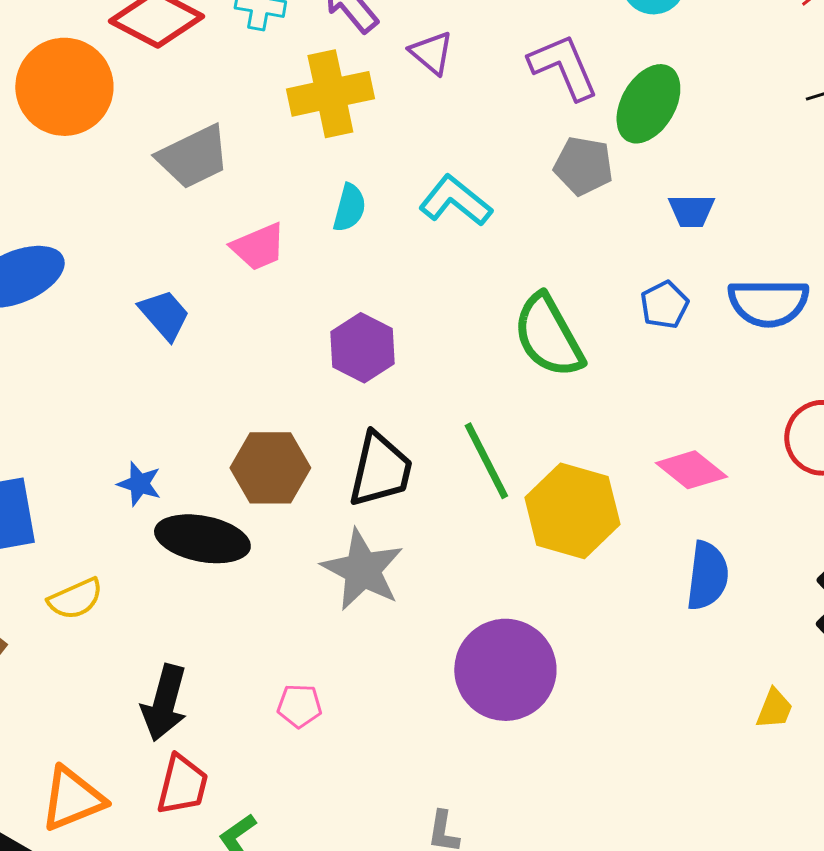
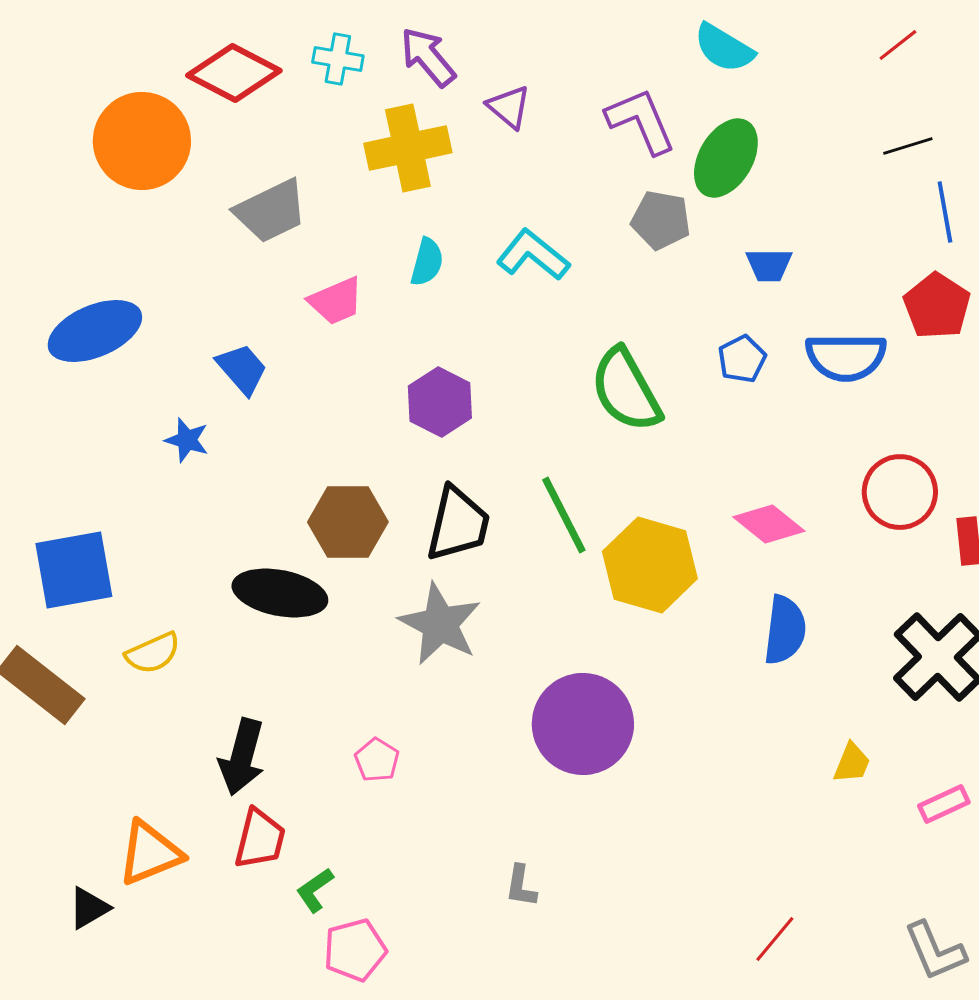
blue star: (139, 484) -> (187, 440), moved
pink pentagon: (299, 706) -> (377, 760), turned 30

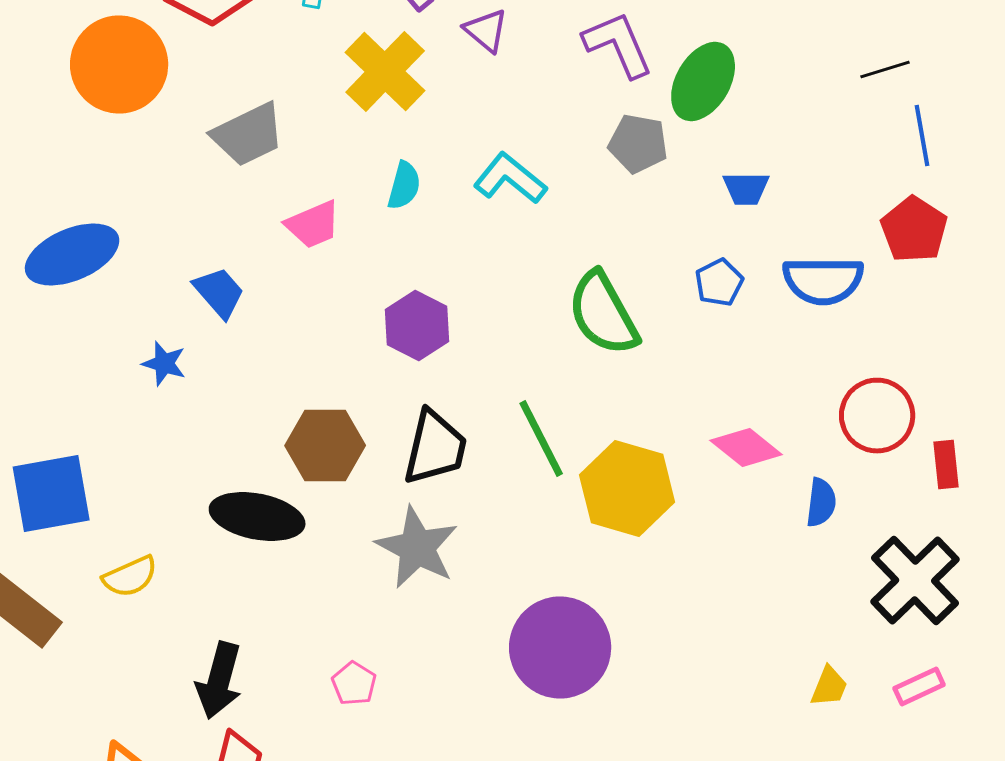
yellow cross: (408, 148) -> (385, 72), turned -34
blue semicircle: (785, 630) -> (821, 502), moved, size x0.7
pink rectangle: (944, 804) -> (919, 686), moved

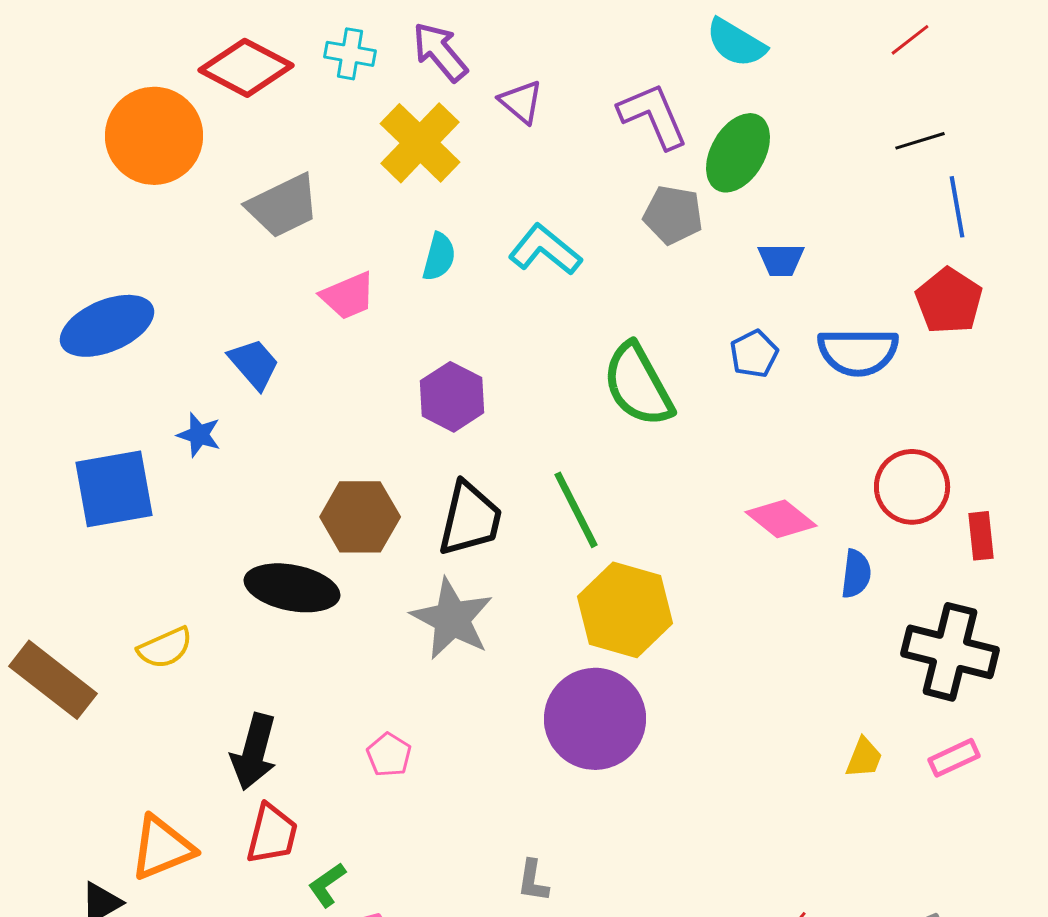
yellow hexagon: (627, 488) -> (625, 610), moved
blue square: (51, 494) -> (114, 489), moved
black cross: (915, 580) -> (950, 652), turned -32

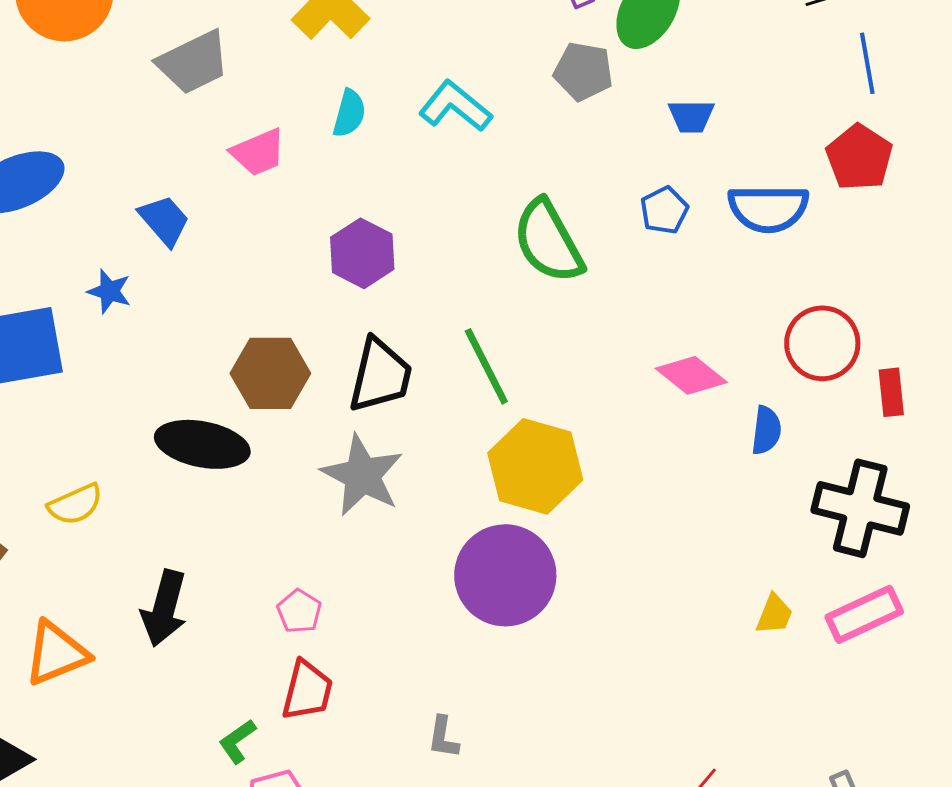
pink rectangle: (954, 758) -> (864, 614), size x1.5
red trapezoid: (272, 834) -> (307, 690), moved
orange triangle: (162, 848) -> (56, 653), moved

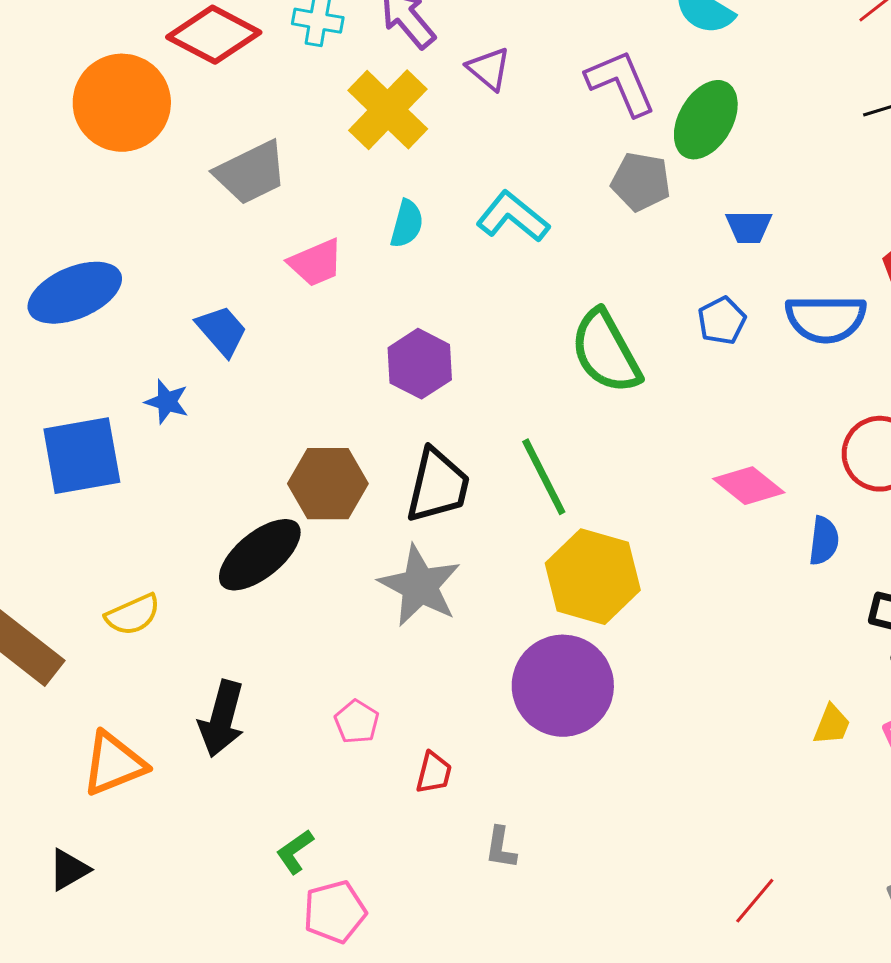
black ellipse: (202, 444) -> (260, 555), turned -50
red trapezoid: (307, 690) -> (434, 773), moved, size x0.7

